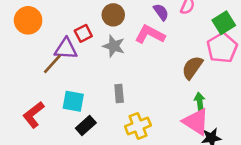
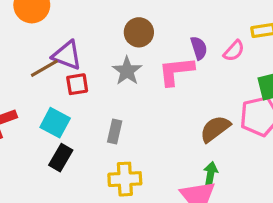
red square: (83, 33) -> (77, 84), moved
pink L-shape: (150, 34) -> (176, 71), turned -52
black rectangle: (86, 126) -> (61, 158), turned -36

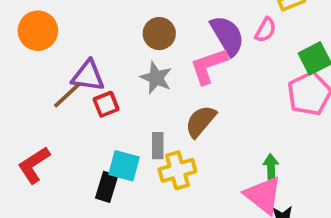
purple semicircle: (199, 48) -> (227, 35), size x1.6
cyan square: (55, 123) -> (124, 166), moved
brown semicircle: (215, 129) -> (201, 121), moved
yellow cross: (125, 179) -> (177, 170), moved

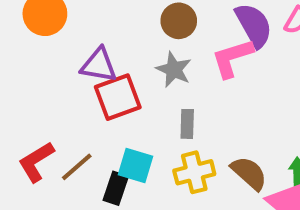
brown line: (67, 95) -> (77, 167), moved
red square: (106, 104) -> (118, 97), size x1.6
brown semicircle: (201, 121) -> (249, 173), moved, turned 90
gray rectangle: (158, 146) -> (187, 124), moved

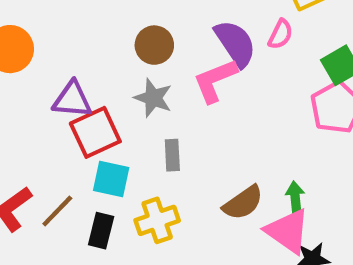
cyan square: (135, 166) -> (111, 179), moved
yellow cross: (194, 172) -> (157, 220), moved
brown semicircle: (249, 173) -> (243, 203), turned 108

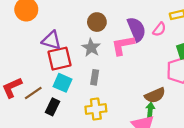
brown semicircle: (243, 203) -> (155, 95), moved
yellow cross: (157, 220) -> (96, 109), moved

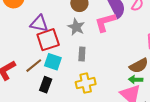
brown line: (33, 93) -> (34, 66), moved
green arrow: (150, 110) -> (136, 80), turned -88

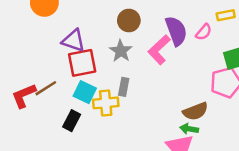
pink L-shape: (105, 22) -> (159, 50), turned -35
brown line: (34, 66) -> (46, 88), moved
yellow cross: (86, 83) -> (106, 103), moved

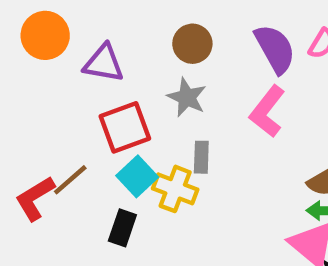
purple triangle: (73, 41) -> (104, 63), moved
pink L-shape: (159, 50) -> (267, 111), moved
cyan square: (85, 92) -> (137, 176), turned 30
yellow cross: (106, 103) -> (175, 189), turned 35

